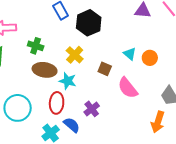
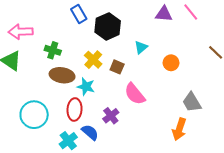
cyan triangle: (130, 54) -> (141, 47), moved, turned 40
brown square: (105, 69) -> (117, 67), moved
pink semicircle: (128, 88) -> (135, 94), moved

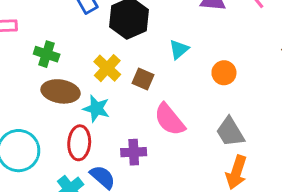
gray trapezoid: (192, 102) -> (230, 132), moved
purple cross: (111, 116) -> (134, 152), turned 35

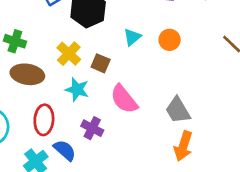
orange circle: (224, 73) -> (170, 40), moved
cyan star: (96, 109) -> (77, 89), moved
purple cross: (134, 152) -> (92, 128), turned 30

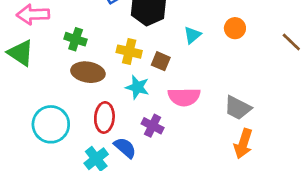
orange circle: (170, 40) -> (235, 28), moved
yellow cross: (69, 54) -> (129, 52), turned -30
pink semicircle: (124, 99) -> (184, 97), turned -52
gray trapezoid: (178, 110) -> (238, 108), turned -32

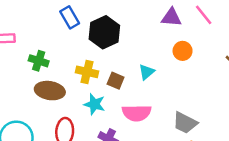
cyan triangle: (192, 35) -> (147, 72), moved

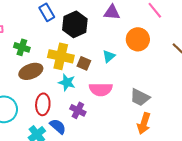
purple triangle: (171, 17) -> (112, 12), moved
orange circle: (183, 51) -> (138, 39), size x1.5
yellow cross: (87, 72) -> (61, 56), size x1.4
brown ellipse: (50, 91) -> (31, 71), turned -30

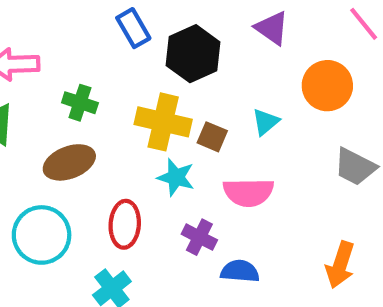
purple triangle: (112, 12) -> (272, 28), turned 30
brown ellipse: (31, 71) -> (69, 162), moved
gray trapezoid: (140, 97) -> (355, 167), moved
blue semicircle: (58, 126) -> (240, 271), moved, turned -36

